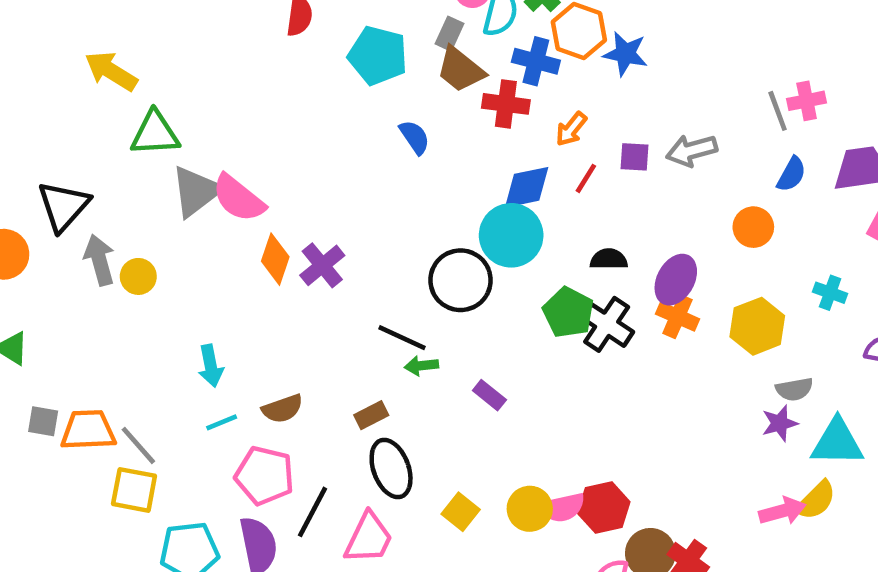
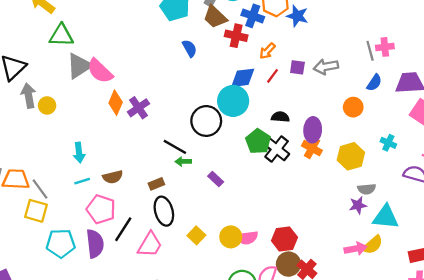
purple ellipse: (676, 280) -> (313, 130), turned -30
red hexagon: (604, 508) -> (284, 239), moved

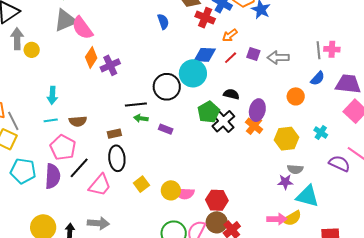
black line: (175, 147) -> (136, 104), turned -45
purple rectangle: (216, 179) -> (166, 129), moved, turned -32

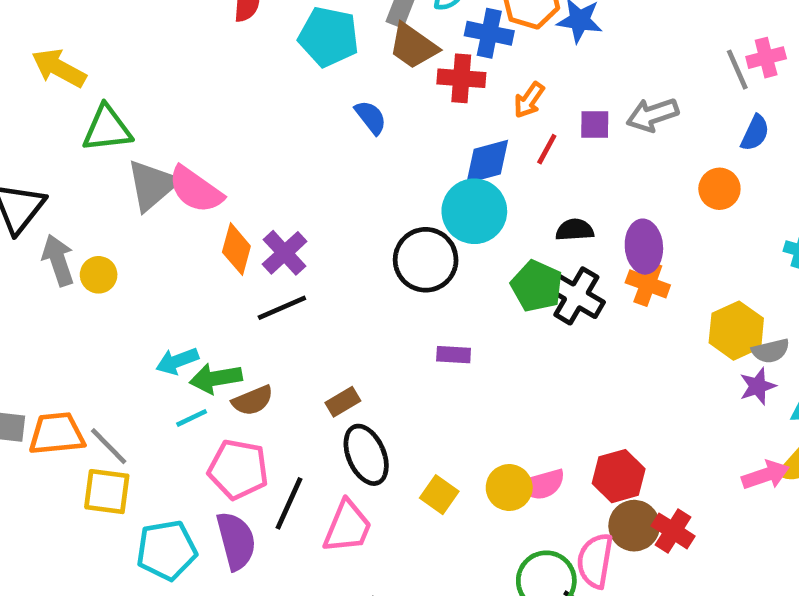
cyan arrow: (52, 95) -> (177, 361), turned 84
black line: (136, 104) -> (282, 308), moved
green arrow: (141, 118) -> (216, 378), moved, size x1.5
yellow hexagon: (287, 139) -> (736, 331), moved

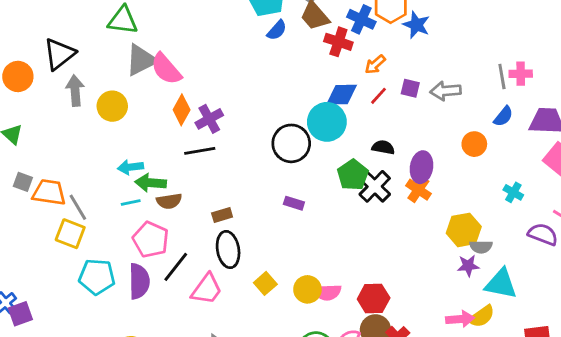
blue semicircle: (371, 117) -> (277, 30), moved, turned 65
yellow circle: (99, 275) -> (112, 106), moved, size x1.4

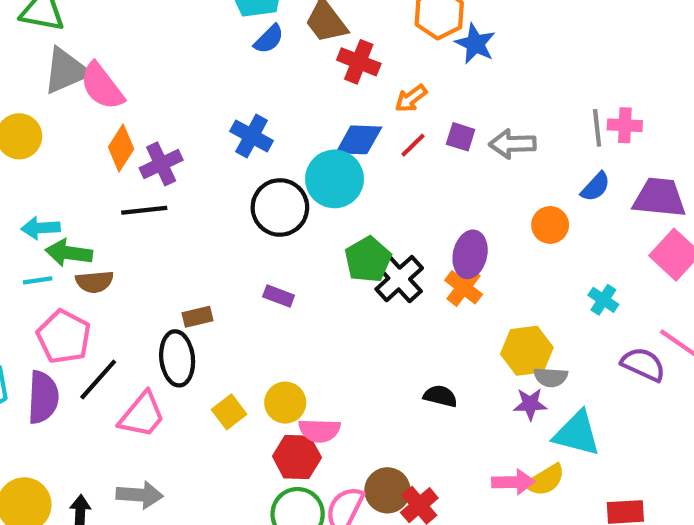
blue cross: (361, 19) -> (252, 136), moved
black semicircle: (383, 147) -> (440, 396), moved
brown rectangle: (222, 215) -> (198, 317), moved
yellow circle: (307, 289) -> (285, 403), moved
red hexagon: (374, 298) -> (297, 457), moved

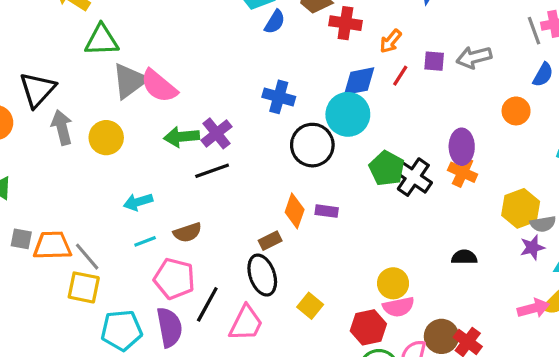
orange diamond: (121, 148) -> (295, 211), moved
green arrow: (69, 253) -> (182, 137), moved
yellow circle: (285, 403) -> (393, 283), moved
pink semicircle: (319, 430) -> (398, 307), moved

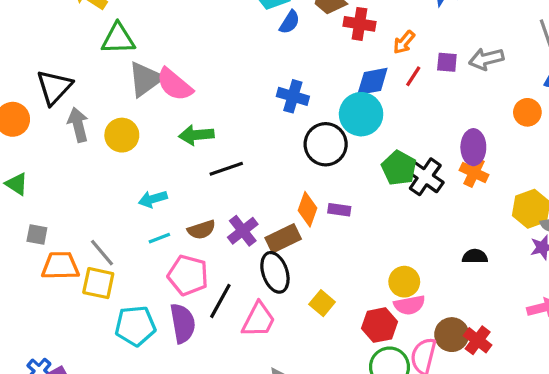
purple cross: (217, 133) -> (243, 231), moved
brown rectangle: (270, 241) -> (283, 238), size x1.5
orange trapezoid: (52, 245) -> (60, 266), moved

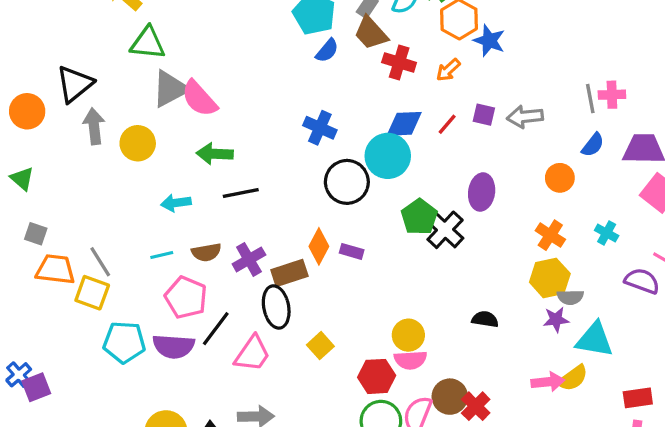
orange arrow: (404, 42) -> (448, 70), moved
purple ellipse: (473, 147) -> (482, 192), moved
orange cross: (474, 172) -> (550, 235), moved
cyan arrow: (153, 199) -> (176, 203), moved
purple semicircle: (183, 323) -> (174, 346), turned 96

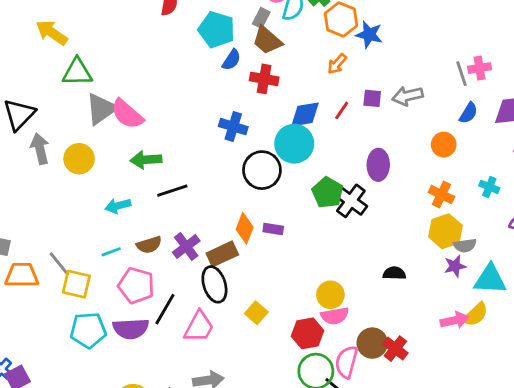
red cross: (399, 62) -> (264, 79), moved
yellow square: (92, 293) -> (76, 284), moved

